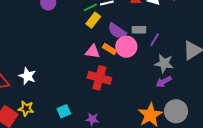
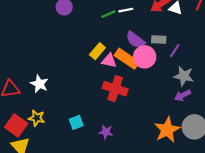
yellow rectangle: (93, 20) -> (97, 51), moved
orange rectangle: (109, 49) -> (127, 59), size x1.6

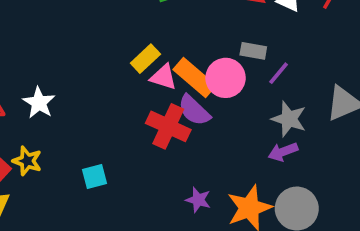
purple semicircle: (135, 40) -> (194, 110), moved
purple star: (106, 132) -> (198, 200), moved

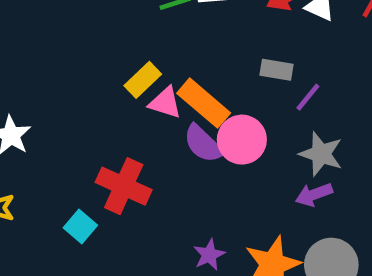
pink circle: (226, 78) -> (242, 140), moved
red cross: (168, 126) -> (124, 186), moved
cyan square: (95, 176) -> (80, 226), turned -35
purple star: (198, 200) -> (209, 255), turned 30

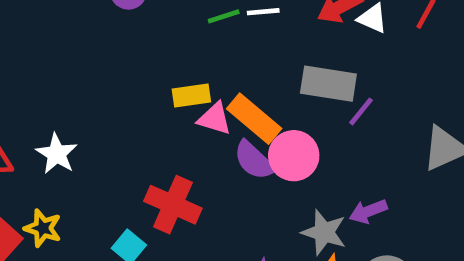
gray rectangle: (276, 70) -> (328, 84), size x1.6
yellow rectangle: (143, 80) -> (191, 95), turned 36
gray star: (321, 154) -> (324, 232), moved

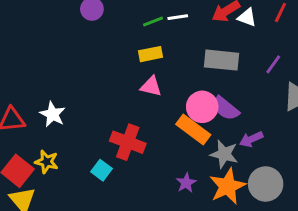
yellow rectangle: (191, 95) -> (151, 54), moved
purple line: (361, 111) -> (273, 64), moved
orange rectangle: (254, 119) -> (193, 129), moved
purple semicircle: (254, 160) -> (226, 108), moved

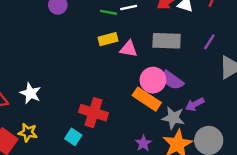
green line: (153, 21) -> (109, 12), turned 35
pink triangle: (151, 86) -> (129, 49), moved

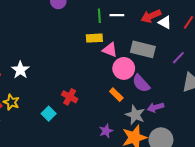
green line: (109, 12) -> (99, 16), turned 64
pink circle: (153, 80) -> (124, 68), moved
orange rectangle: (147, 99) -> (116, 95), size x0.6
red cross: (94, 113) -> (70, 97), size x0.7

